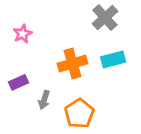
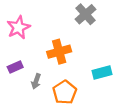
pink star: (23, 34) -> (18, 27), size x1.5
cyan rectangle: (113, 59) -> (102, 73), moved

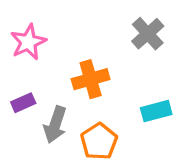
gray cross: (86, 14) -> (148, 34), moved
gray arrow: (36, 81) -> (55, 125), size x1.5

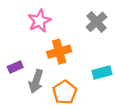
pink star: (28, 42) -> (39, 21), moved

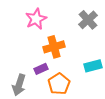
purple rectangle: (15, 67) -> (41, 69), moved
gray arrow: (36, 81) -> (19, 85), moved

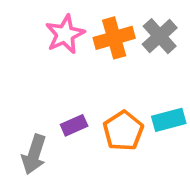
orange cross: (54, 47) -> (114, 38), moved
orange pentagon: (59, 84) -> (123, 131), moved

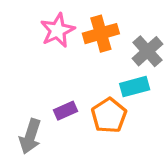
gray cross: (160, 36) -> (147, 51), moved
cyan rectangle: (169, 120) -> (135, 87), moved

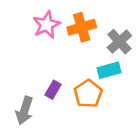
purple rectangle: (66, 111) -> (53, 90), turned -36

